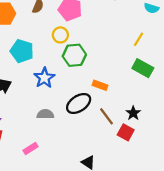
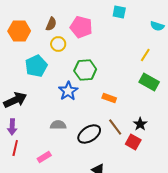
yellow circle: (60, 35) -> (58, 44), moved
cyan pentagon: (22, 51) -> (36, 66), turned 30
blue star: (44, 78) -> (68, 91), moved
black ellipse: (79, 103) -> (89, 134), moved

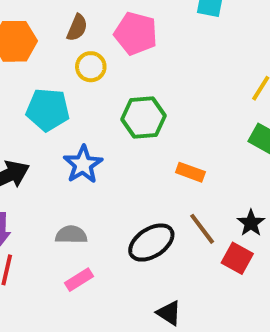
cyan pentagon: (36, 66) -> (48, 110), turned 30
blue star: (68, 91) -> (83, 164), moved
gray semicircle: (58, 125) -> (71, 235), moved
pink rectangle: (44, 157) -> (79, 280), moved

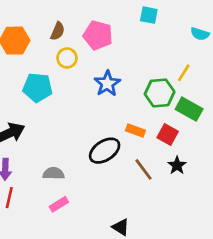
green hexagon: (144, 117) -> (160, 93), moved
blue star: (83, 164) -> (107, 84), moved
black ellipse: (151, 243) -> (105, 151), moved
red square: (237, 258) -> (168, 135), moved

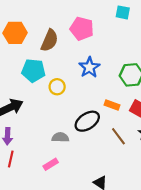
brown semicircle: (58, 31) -> (50, 40), moved, size x1.5
yellow circle: (67, 58) -> (57, 87), moved
gray semicircle: (54, 173) -> (60, 137), moved

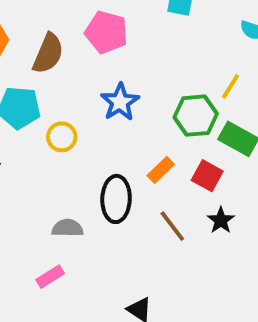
orange rectangle: (112, 105) -> (161, 170), turned -64
black ellipse: (87, 121) -> (116, 199), turned -55

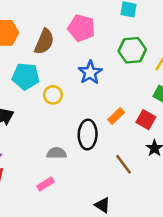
green hexagon: (196, 116) -> (132, 50), moved
brown line: (172, 226) -> (124, 164), moved

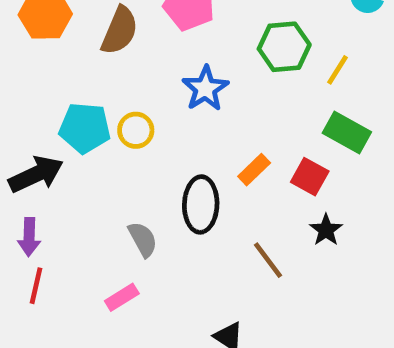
cyan pentagon: (26, 76) -> (85, 128), moved
gray semicircle: (57, 153) -> (143, 239), turned 60

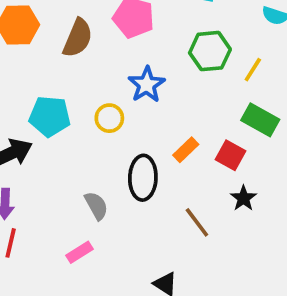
yellow circle: (136, 130) -> (109, 118), moved

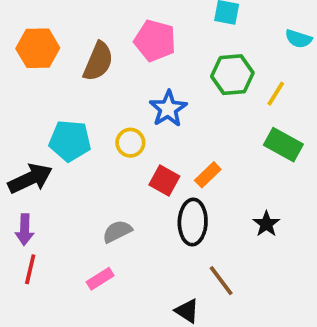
red square: (230, 155) -> (164, 180), moved
black ellipse: (143, 178) -> (193, 222), moved
gray semicircle: (96, 206) -> (117, 231), turned -88
brown line: (197, 222) -> (221, 281), moved

